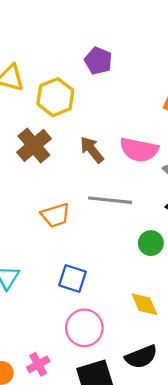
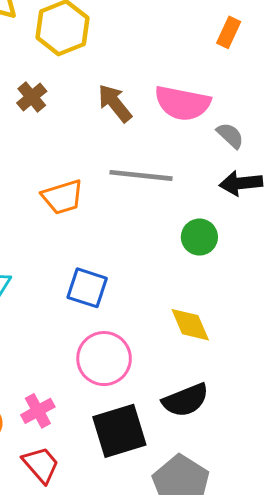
brown cross: (34, 145) -> (32, 97), size x0.6

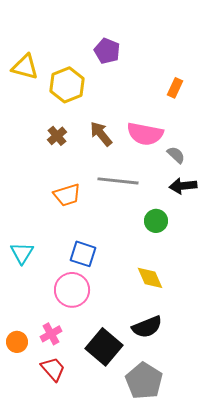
brown cross: (32, 97) -> (57, 136), moved
pink circle: (104, 359) -> (72, 290), moved
black square: (119, 431) -> (104, 347), turned -33

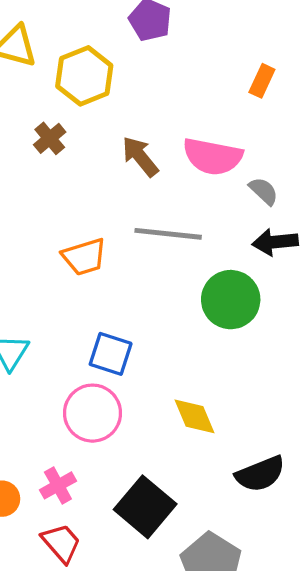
brown cross: (57, 136) -> (50, 138), moved
green circle: (156, 221) -> (231, 300), size x1.5
yellow diamond: (150, 278) -> (194, 416), moved
black semicircle: (147, 327) -> (260, 474), moved

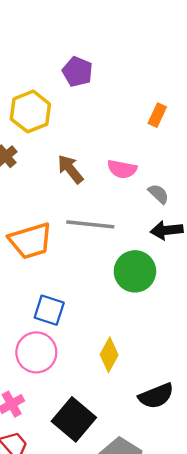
pink semicircle: (213, 156) -> (122, 169), size x0.7
orange trapezoid: (84, 257) -> (30, 241), size x1.4
yellow diamond: (194, 416) -> (109, 355), turned 52

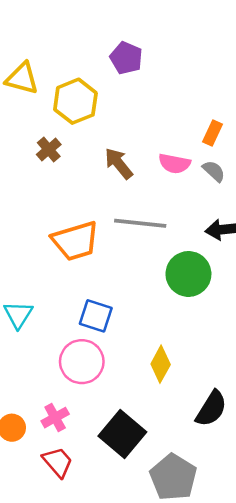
orange rectangle: (157, 115) -> (213, 133), moved
gray semicircle: (158, 194) -> (214, 171), moved
black semicircle: (156, 396) -> (211, 409), turned -36

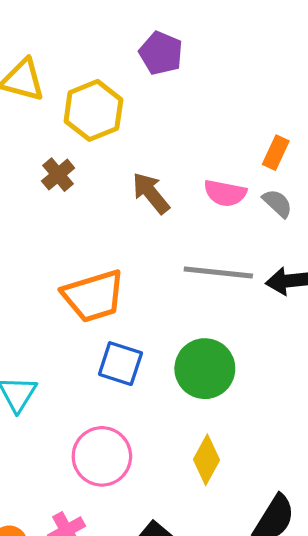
gray line: (140, 223) -> (218, 272), moved
green circle: (188, 274) -> (205, 369), moved
blue square: (96, 316) -> (120, 364), moved

